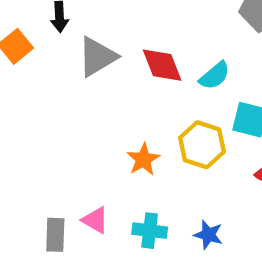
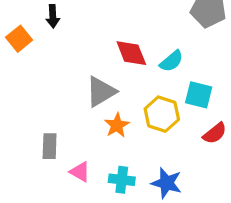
gray triangle: (97, 57) -> (101, 92), moved
gray rectangle: (55, 235) -> (50, 146), moved
blue star: (208, 235) -> (167, 183), size x1.4

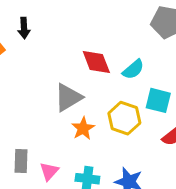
gray rectangle: (50, 146) -> (21, 161), moved
pink triangle: (80, 172) -> (49, 171), turned 42

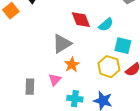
yellow hexagon: (124, 118) -> (109, 67), moved
pink triangle: (49, 171) -> (55, 80), moved

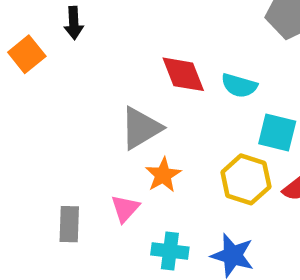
cyan semicircle: (106, 25) -> (239, 86), turned 56

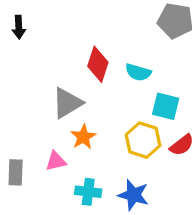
red diamond: (183, 74) -> (98, 64), turned 40
pink triangle: (125, 208) -> (56, 161), turned 35

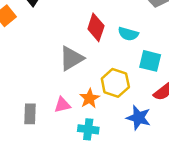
orange star: (83, 137) -> (89, 98), moved
yellow hexagon: (143, 140) -> (115, 83), moved
blue star: (133, 195) -> (139, 118), moved

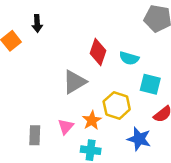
pink triangle: (62, 105) -> (66, 127), turned -35

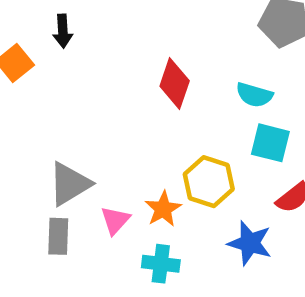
cyan semicircle: (129, 58) -> (254, 95), moved
gray triangle: (74, 82) -> (70, 184), moved

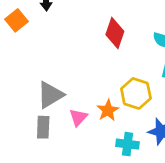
cyan cross: (161, 264) -> (128, 144), moved

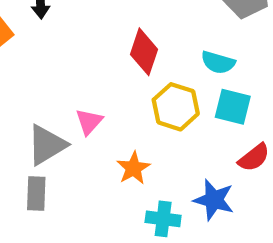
yellow hexagon: (136, 93) -> (176, 107), moved
pink triangle: (78, 117) -> (89, 122), moved

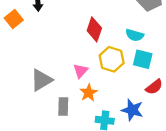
pink triangle: (89, 122) -> (81, 71), moved
gray rectangle: (36, 193) -> (63, 106), moved

